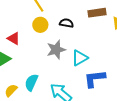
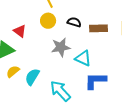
brown rectangle: (97, 13) -> (98, 28), moved
cyan triangle: (80, 58) -> (83, 58), turned 48
yellow semicircle: (11, 90) -> (13, 71), moved

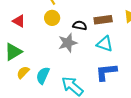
black semicircle: (74, 22) -> (80, 25), moved
red triangle: (20, 31) -> (19, 21), moved
cyan triangle: (83, 58) -> (105, 44), moved

